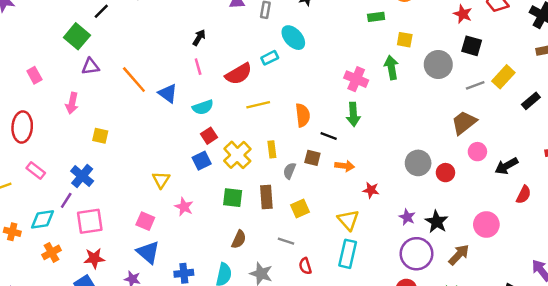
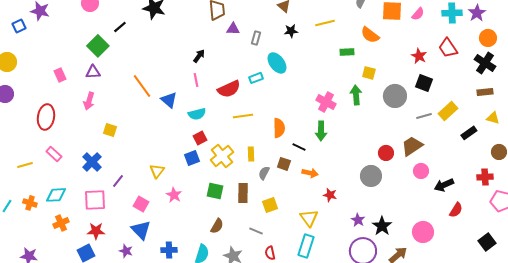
purple triangle: (90, 67) -> (93, 72), moved
red circle: (445, 173) -> (386, 153), moved
purple line: (66, 200) -> (118, 181), moved

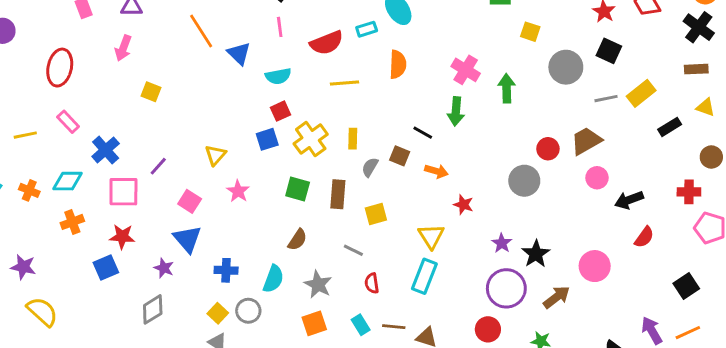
green arrow: (356, 95) -> (507, 88), moved
orange semicircle: (279, 128) -> (398, 64), moved
blue cross: (92, 162) -> (106, 150), moved

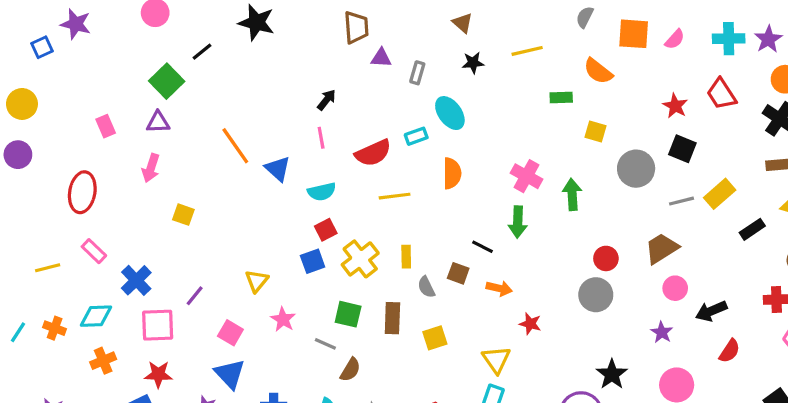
red circle: (548, 149) -> (606, 258), moved
gray semicircle: (370, 167) -> (426, 287), turned -54
purple star: (502, 243) -> (662, 332), moved
gray line: (353, 250) -> (325, 344), moved

